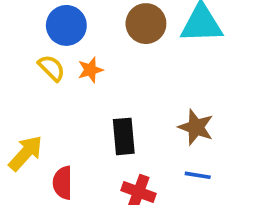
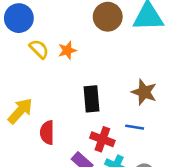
blue circle: (66, 25) -> (19, 18), moved
blue line: (198, 175) -> (135, 127), moved

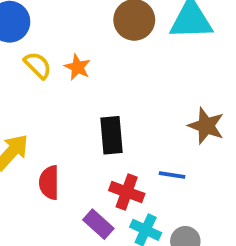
orange star: (67, 50) -> (77, 67), turned -30
brown star: (144, 92) -> (206, 126), moved

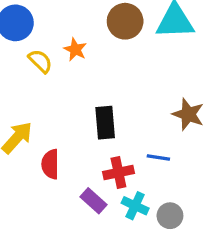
orange star: (77, 67) -> (75, 49), moved
red cross: (127, 192) -> (118, 172), turned -32

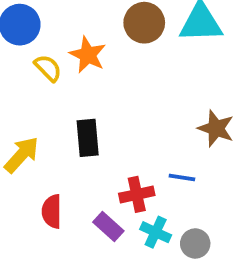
orange star: (75, 49) -> (88, 55), size x1.4
black rectangle: (105, 123) -> (88, 138), moved
red semicircle: (50, 164) -> (52, 211), moved

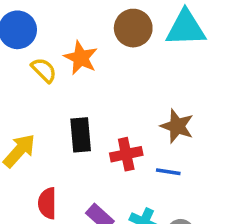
brown star: (216, 128) -> (177, 126), moved
red cross: (137, 194) -> (126, 154), moved

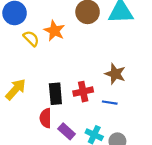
black rectangle: (81, 135) -> (55, 94), moved
red semicircle: (47, 203) -> (46, 118), moved

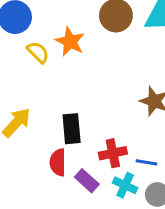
red cross: (83, 92) -> (113, 153), moved
blue line: (110, 103) -> (147, 162), moved

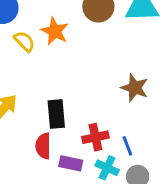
blue line: (147, 162) -> (127, 146), turned 60
purple rectangle: (87, 181) -> (71, 163), turned -30

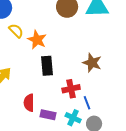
orange star: (55, 31) -> (37, 40), moved
black rectangle: (56, 114) -> (47, 66), moved
red cross: (95, 137) -> (71, 89), moved

